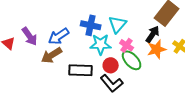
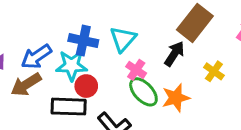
cyan star: (101, 44) -> (72, 65), moved
orange star: (157, 49) -> (176, 98), moved
red circle: (111, 65) -> (86, 86), moved

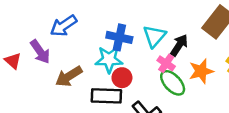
black arrow: (174, 54) -> (179, 45), moved
blue arrow: (36, 57) -> (64, 26), moved
orange star: (176, 98) -> (201, 71), moved

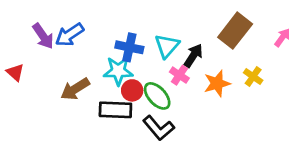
purple arrow: (40, 52) -> (43, 36), moved
green ellipse: (173, 83) -> (157, 96), moved

